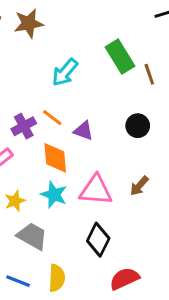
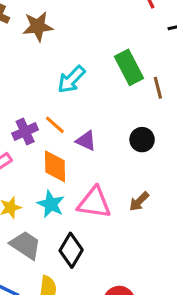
black diamond: (98, 240) -> (71, 250), moved

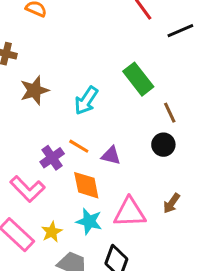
brown star: (38, 26) -> (34, 90), moved
brown line: (158, 88) -> (170, 113), moved

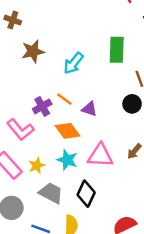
green rectangle: (138, 79) -> (117, 50), turned 35
orange diamond: (86, 185) -> (68, 131), turned -30

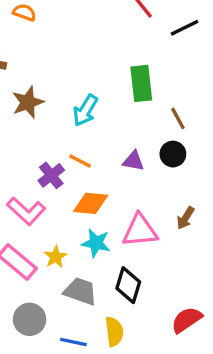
purple triangle: (89, 109) -> (133, 161), moved
orange diamond: (68, 131) -> (91, 203), turned -40

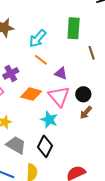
black circle: (173, 154) -> (83, 94), moved
orange line: (80, 161) -> (41, 60), moved
pink triangle: (140, 231) -> (59, 96), moved, turned 45
cyan star: (96, 243) -> (49, 120), moved

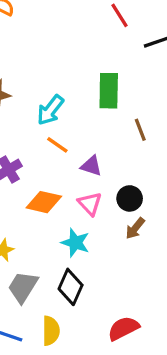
pink triangle: (59, 96) -> (90, 204), size x0.7
gray trapezoid: (16, 145) -> (23, 287), turned -85

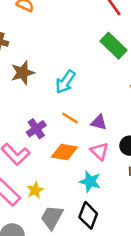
green rectangle: (109, 91) -> (114, 46), moved, turned -44
orange line: (57, 145) -> (70, 118), moved

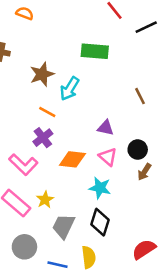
green rectangle: (114, 46) -> (95, 51), moved, turned -36
brown star: (23, 73) -> (42, 74), moved
orange line: (70, 118) -> (47, 112), moved

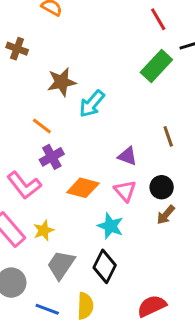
green rectangle: (95, 51) -> (156, 66), moved, turned -60
brown line: (140, 96) -> (168, 136), moved
orange line: (47, 112) -> (42, 126), moved

